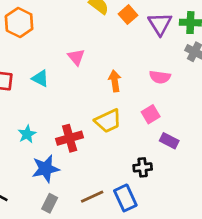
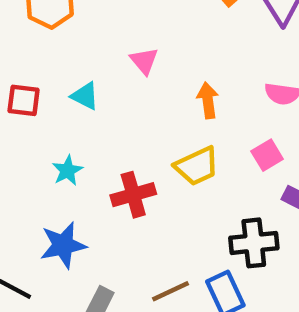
cyan star: (27, 134) -> (67, 171), moved
black cross: (143, 167) -> (254, 243), size x1.5
blue star: (46, 169) -> (63, 245), moved

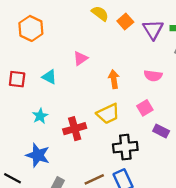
pink triangle: (144, 61) -> (80, 58), turned 35
black cross: (254, 243) -> (125, 147), moved
blue star: (63, 245) -> (38, 155), turned 30

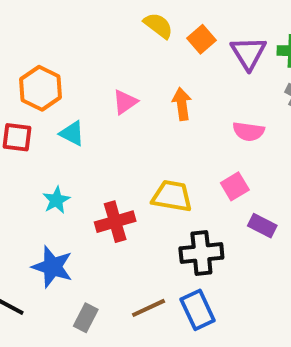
orange hexagon: (31, 28) -> (41, 88), moved
orange arrow: (114, 79) -> (182, 104), moved
yellow trapezoid: (108, 114) -> (172, 196), turned -145

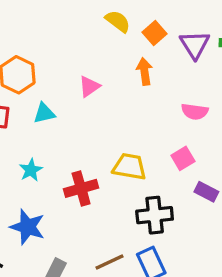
orange arrow: (182, 104) -> (145, 71), moved
cyan triangle: (72, 133) -> (44, 113), turned -40

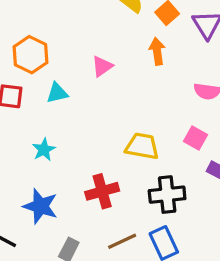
pink square: (183, 158) -> (195, 138), turned -30
red cross: (81, 188) -> (102, 191), moved

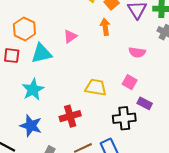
cyan triangle: (57, 93) -> (41, 53), size x1.5
cyan star: (44, 150) -> (33, 90), size x1.5
black cross: (167, 195) -> (124, 118), moved

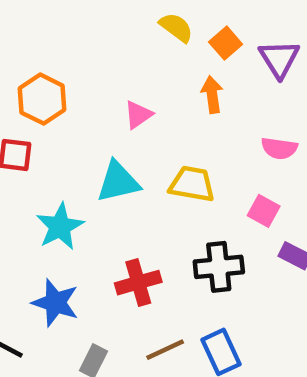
cyan triangle: (41, 53) -> (118, 182), moved
yellow trapezoid: (96, 87) -> (192, 184), moved
black cross: (124, 118) -> (219, 267), moved

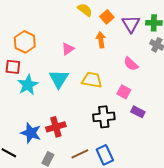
pink semicircle: (279, 148) -> (131, 64), turned 35
cyan triangle: (118, 182) -> (59, 79), turned -45
cyan star: (60, 227) -> (28, 85), moved
red cross: (138, 283) -> (56, 127), moved

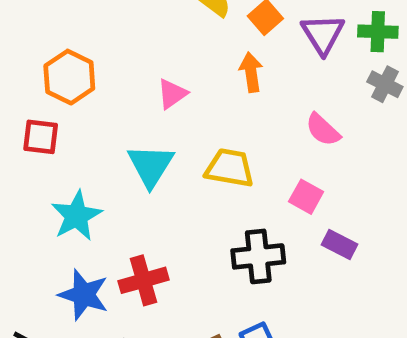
cyan star: (28, 85) -> (77, 216), moved

